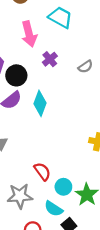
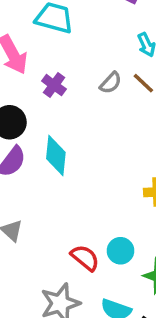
cyan circle: (63, 187) -> (120, 251), moved

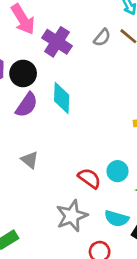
purple cross: (54, 85) -> (57, 42), size x1.5

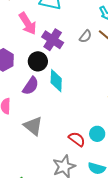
black circle: (23, 73) -> (38, 61), moved
gray triangle: (30, 160) -> (33, 126), size x1.5

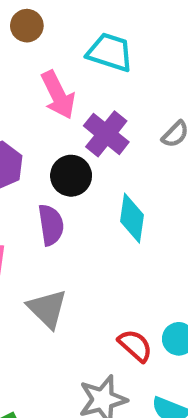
cyan diamond: (56, 81) -> (132, 218), moved
purple semicircle: (31, 86) -> (51, 225), turned -48

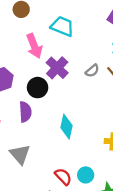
cyan diamond: (132, 218) -> (66, 127), moved

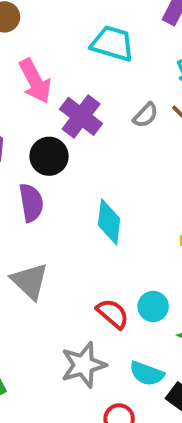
cyan trapezoid: (62, 26) -> (112, 43), moved

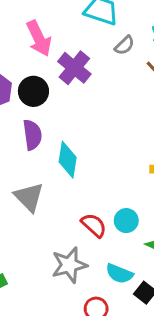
gray semicircle: (146, 115) -> (124, 45), moved
black circle: (49, 156) -> (33, 91), moved
cyan diamond: (109, 222) -> (68, 160), moved

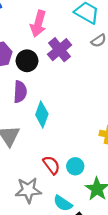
pink arrow: (39, 38) -> (38, 24), turned 30

